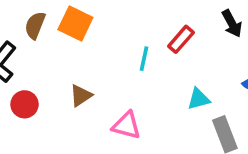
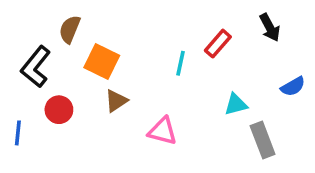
orange square: (75, 23) -> (102, 61), moved

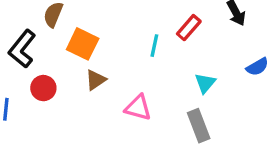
cyan triangle: (236, 104) -> (205, 83), turned -35
gray rectangle: (263, 140) -> (199, 126), moved

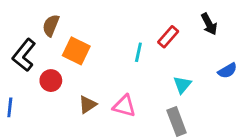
brown triangle: (96, 80) -> (88, 105), moved
red circle: (43, 88) -> (51, 81), moved

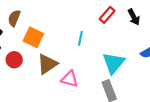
red rectangle: (168, 37) -> (107, 15), moved
cyan triangle: (182, 85) -> (113, 63), size x1.6
brown triangle: (88, 105) -> (47, 64), moved, size x1.5

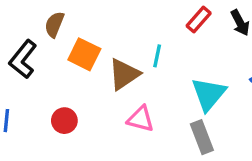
red circle: (14, 60) -> (64, 121), moved
brown triangle: (47, 64) -> (124, 74), moved

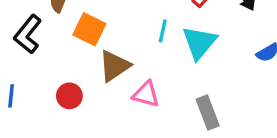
brown triangle: (124, 74) -> (114, 66), moved
cyan triangle: (209, 94) -> (199, 43), moved

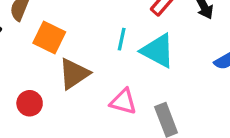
cyan triangle: (199, 43) -> (158, 51), turned -42
pink triangle: (146, 94) -> (123, 102), moved

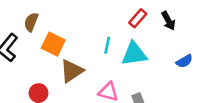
cyan triangle: (158, 51) -> (134, 54), turned -36

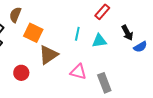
black arrow: (168, 21) -> (127, 33), moved
cyan triangle: (134, 54) -> (99, 41), size x0.7

